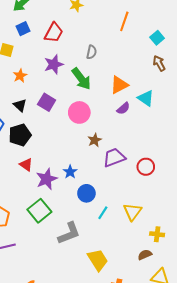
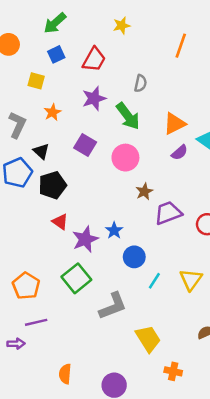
black triangle: (20, 105) -> (41, 151), moved

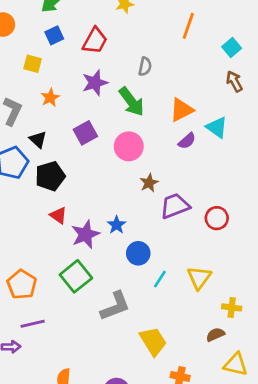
purple square: (85, 145) -> (85, 133), turned 30

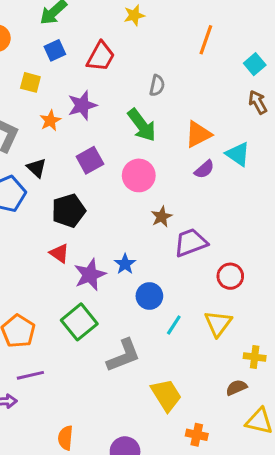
purple star: (95, 83) -> (82, 105), moved
black pentagon: (50, 176) -> (69, 211), moved
red circle: (217, 218) -> (230, 276), moved

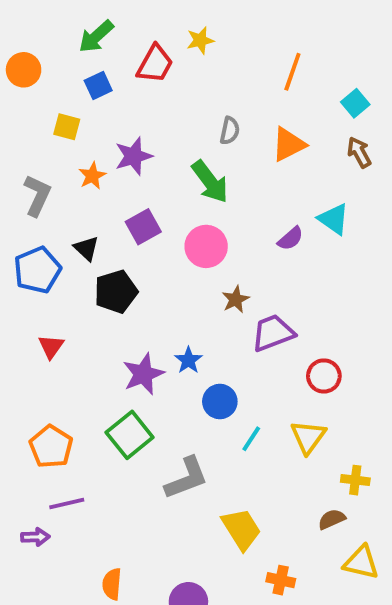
red trapezoid: (101, 56) -> (155, 64), moved
orange triangle: (198, 134) -> (289, 144), moved
black triangle: (37, 168) -> (86, 248), moved
red triangle: (59, 253) -> (51, 347), moved, turned 30

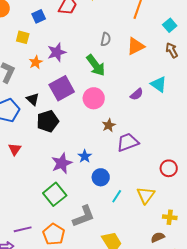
purple square: (143, 227) -> (62, 88), size x1.4
red circle: (324, 376) -> (169, 168), moved
orange pentagon: (51, 447) -> (54, 234), moved

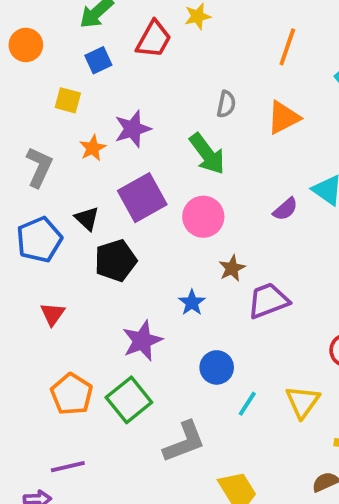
blue star: (85, 156) -> (192, 303), moved
orange pentagon: (54, 234) -> (72, 394), moved

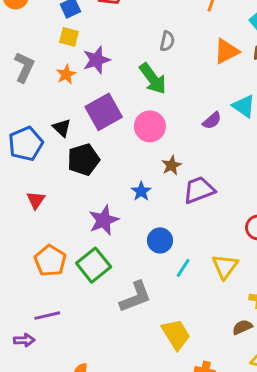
yellow square: (68, 100) -> (69, 37), moved
orange triangle: (283, 117) -> (226, 51), moved
gray L-shape: (39, 167) -> (24, 67), moved

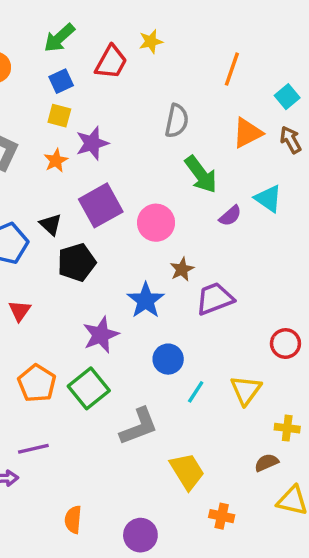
gray semicircle: (167, 41) -> (177, 121), size x1.4
green arrow: (153, 79) -> (201, 174), moved
blue star: (141, 191) -> (146, 300), size x1.5

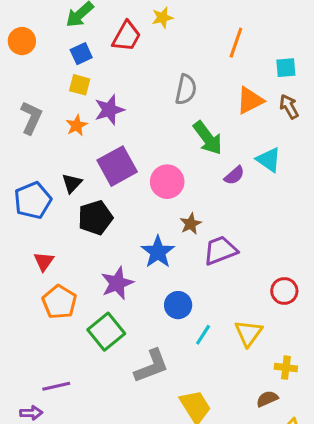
cyan square: (287, 97) -> (286, 68), turned 35
black triangle: (51, 224) -> (72, 183), turned 30
orange pentagon: (37, 383) -> (59, 302), moved

